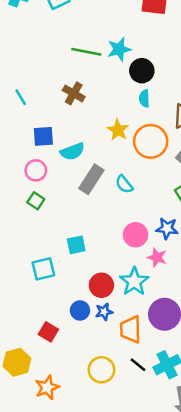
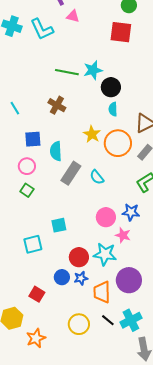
cyan semicircle: (72, 151) -> (56, 151), turned 108
cyan star: (134, 281) -> (105, 254), turned -30

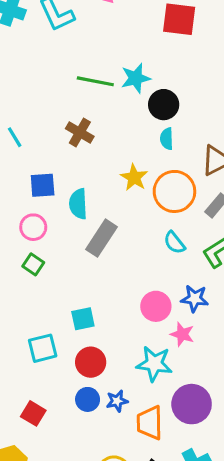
cyan semicircle: (97, 177) -> (174, 243), moved
red circle: (79, 257) -> (91, 362), moved
red square: (37, 294) -> (33, 413), moved

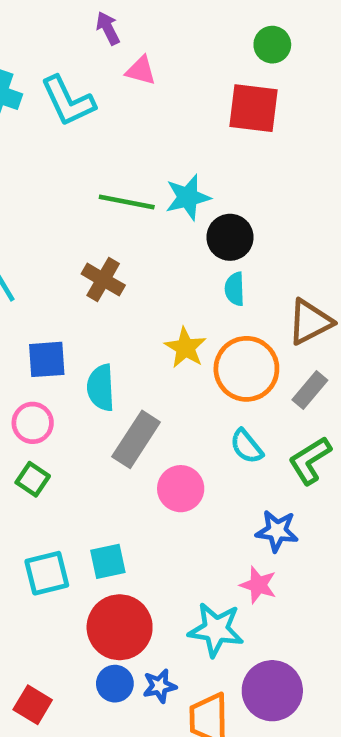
pink circle: (156, 306) -> (181, 489), moved
cyan square: (43, 348) -> (47, 573), moved
red circle: (91, 362) -> (120, 627), size x1.4

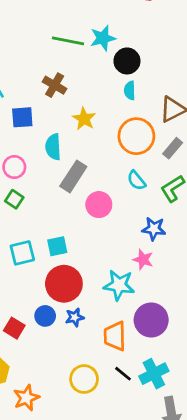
yellow star: (185, 348) -> (84, 119), moved
blue square: (47, 359) -> (22, 117), moved
blue circle: (115, 684) -> (45, 316), moved
blue star: (160, 686) -> (75, 317), moved

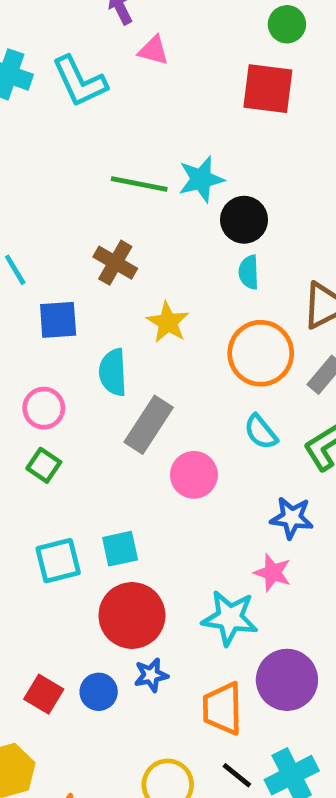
blue circle: (45, 316) -> (99, 692), moved

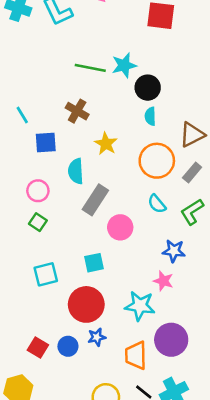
cyan square: (120, 549) -> (94, 263), moved

